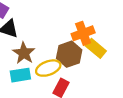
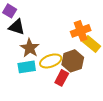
brown hexagon: (69, 54) -> (73, 61), moved

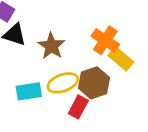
orange cross: (81, 31) -> (105, 40), turned -36
brown star: (30, 48) -> (51, 46), moved

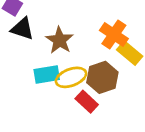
cyan rectangle: (29, 91) -> (47, 75), moved
red rectangle: (78, 107) -> (87, 102), turned -75

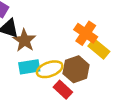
brown star: (60, 40) -> (24, 40), moved

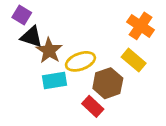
orange cross: (86, 33) -> (141, 26), moved
yellow ellipse: (50, 69) -> (80, 61), moved

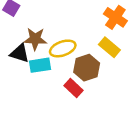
black triangle: (31, 37) -> (20, 53), moved
brown star: (49, 50) -> (35, 39), turned -30

